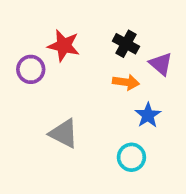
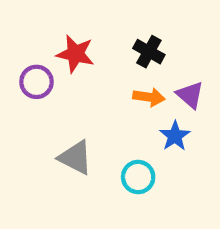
purple triangle: (161, 64) -> (190, 95), moved
cyan circle: (131, 157) -> (138, 177), moved

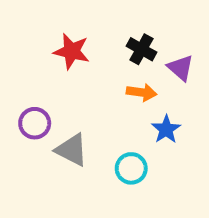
purple circle: (36, 82) -> (35, 123), moved
purple triangle: (190, 95) -> (181, 68), moved

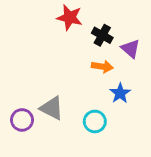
red star: (72, 51) -> (70, 17), moved
purple circle: (35, 123) -> (22, 120), moved

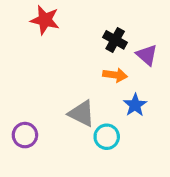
red star: (70, 17) -> (45, 20), moved
gray triangle: (52, 108) -> (82, 113), moved

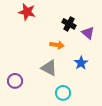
orange arrow: (115, 75) -> (57, 45), moved
cyan circle: (107, 137) -> (63, 93), moved

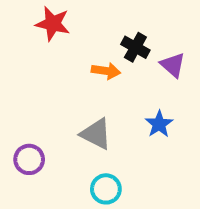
orange arrow: (57, 45) -> (106, 71), moved
cyan circle: (63, 93) -> (106, 189), moved

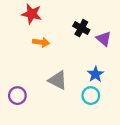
orange arrow: (106, 71) -> (41, 42), moved
cyan circle: (106, 189) -> (91, 96), moved

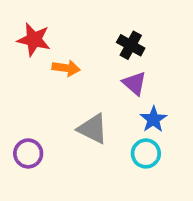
red star: (32, 14) -> (34, 40), moved
purple triangle: (104, 39) -> (134, 83), moved

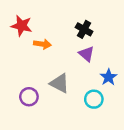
blue star: (153, 119) -> (109, 77), moved
purple circle: (28, 153) -> (29, 97), moved

